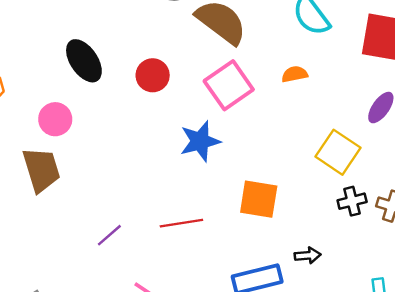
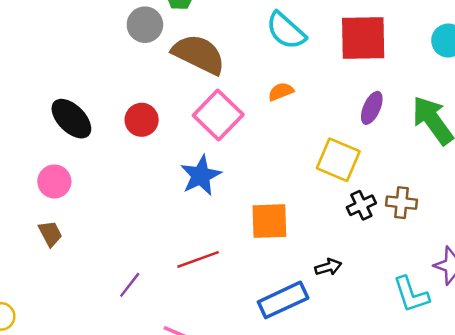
brown trapezoid: (41, 170) -> (50, 234), size x0.6

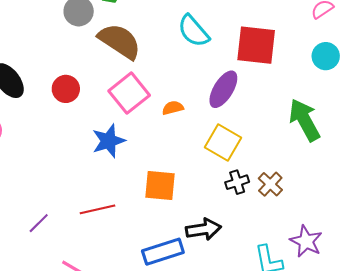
orange semicircle: (281, 92) -> (173, 108), moved
purple ellipse: (372, 108) -> (223, 89), moved, size x1.4
brown cross: (401, 203) -> (270, 184), turned 30
black arrow: (328, 267) -> (203, 229), size x1.6

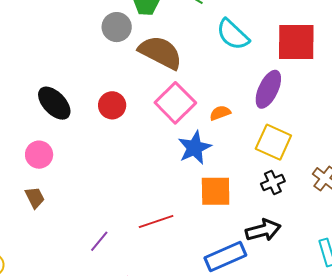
blue star: (109, 141) -> (195, 148), moved
black cross: (237, 182) -> (273, 182), moved

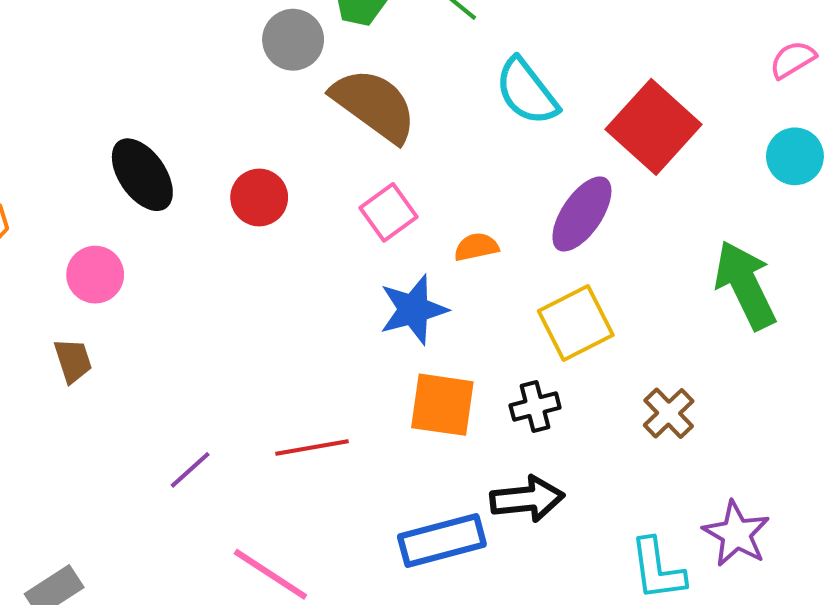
red square: (296, 42) -> (654, 127), turned 33
pink square: (175, 103) -> (389, 212), size x0.7
yellow square: (273, 142) -> (576, 323), turned 30
black cross: (273, 182) -> (535, 407), moved

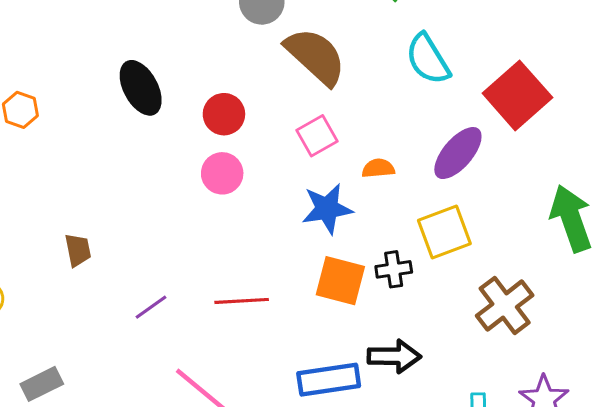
pink circle: (95, 275) -> (222, 173), moved
brown trapezoid: (73, 361) -> (78, 250), moved
black cross: (535, 407) -> (394, 269), moved
brown cross: (669, 413) -> (505, 305), size x1.5

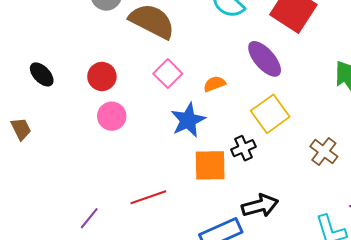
black ellipse: (141, 88) -> (42, 74), size x0.7
purple ellipse: (458, 153) -> (265, 59), turned -66
brown trapezoid: (78, 250) -> (21, 129), moved
brown cross: (505, 305) -> (324, 152), size x0.7

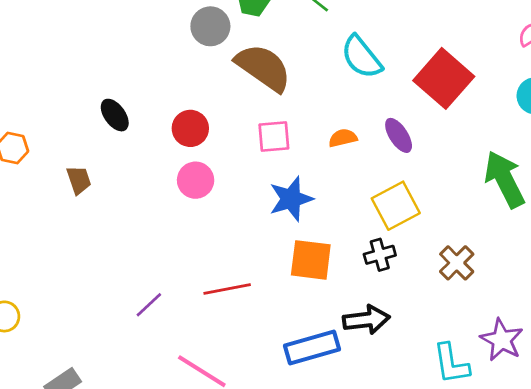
purple ellipse: (265, 59) -> (399, 135), size x0.7
pink square: (168, 74) -> (274, 137), turned 32
orange semicircle: (214, 84) -> (343, 138), moved
black cross: (243, 148) -> (380, 255), moved

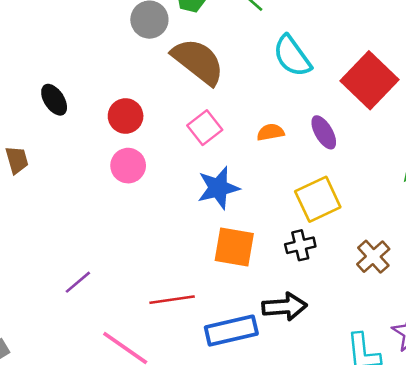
pink square: (274, 137) -> (205, 128), turned -36
red line: (227, 289) -> (172, 300), moved

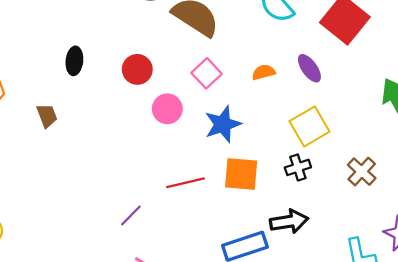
black ellipse: (54, 100) -> (74, 61), turned 44
pink circle: (128, 166) -> (167, 109), moved
purple line: (78, 282) -> (131, 216), moved
red line: (172, 300) -> (185, 183), moved

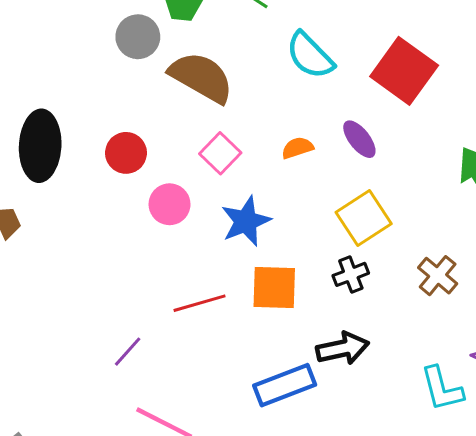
black ellipse: (74, 61) -> (40, 146), size x1.8

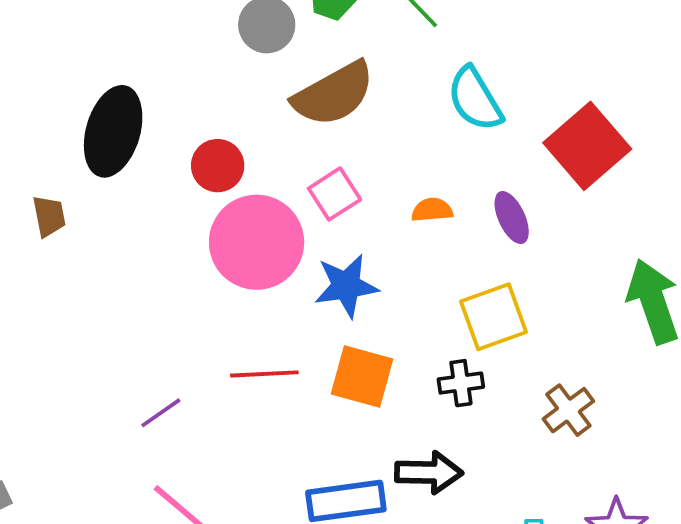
brown semicircle: (201, 77) -> (334, 94), turned 108
pink circle: (170, 204) -> (257, 242), size x1.8

